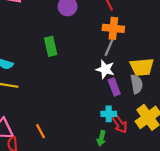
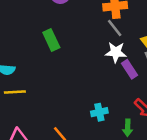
gray line: (109, 48) -> (115, 28), turned -49
cyan cross: (109, 114) -> (99, 112), moved

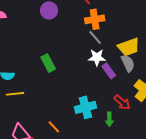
green rectangle: (51, 40) -> (48, 63), moved
cyan cross: (99, 112) -> (85, 107), size x1.5

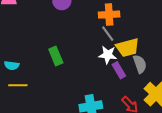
yellow trapezoid: (129, 47) -> (127, 48), moved

